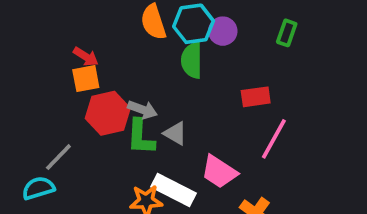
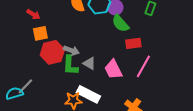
red arrow: (86, 57) -> (33, 14), moved
green semicircle: (192, 60) -> (120, 23), moved, turned -42
gray line: (58, 157) -> (25, 86), moved
pink trapezoid: (219, 172) -> (113, 69), moved, turned 30

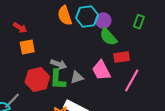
red hexagon: (52, 52) -> (37, 79), moved
gray triangle: (89, 63) -> (77, 77), turned -48
pink trapezoid: (113, 69) -> (101, 70), moved

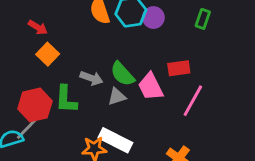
green semicircle: (108, 37) -> (122, 74), moved
orange square: (27, 47) -> (48, 54), turned -35
red hexagon: (37, 79) -> (35, 105), moved
green L-shape: (58, 79) -> (66, 99), moved

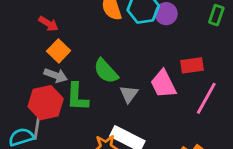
green semicircle: (122, 74) -> (106, 71), moved
gray arrow: (91, 78) -> (56, 75), moved
gray triangle: (117, 96) -> (129, 94), turned -36
gray line: (27, 129) -> (37, 127), turned -35

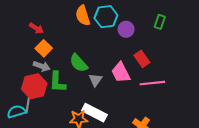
purple circle: (166, 14) -> (126, 29), moved
red rectangle: (192, 65) -> (142, 59), turned 63
pink line: (206, 98) -> (152, 83), turned 55

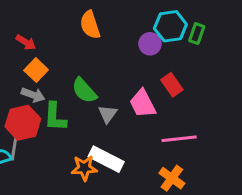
cyan hexagon: (106, 17) -> (170, 26), moved
pink line: (152, 83) -> (179, 139), moved

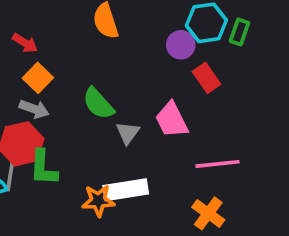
red rectangle: (172, 85) -> (206, 78), moved
green L-shape: (55, 117) -> (43, 168), moved
white rectangle: (106, 159) -> (126, 190), turned -36

